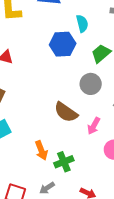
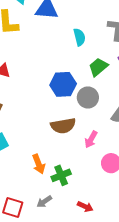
blue hexagon: (63, 44) -> (63, 84), moved
brown semicircle: (66, 112) -> (63, 126), turned -45

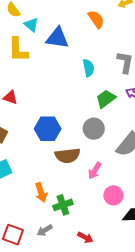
blue hexagon: (63, 84) -> (48, 129), moved

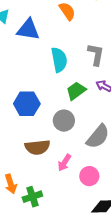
cyan semicircle: (88, 68) -> (59, 60), size x1.4
blue hexagon: (48, 129) -> (27, 104), moved
pink circle: (113, 195) -> (89, 176), moved

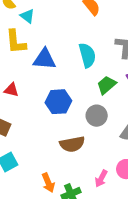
blue triangle: (28, 30) -> (44, 59), moved
pink arrow: (64, 163) -> (101, 179), moved

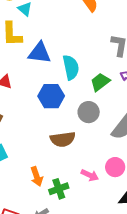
cyan semicircle: (87, 55) -> (71, 67), moved
pink arrow: (101, 179) -> (90, 175), turned -96

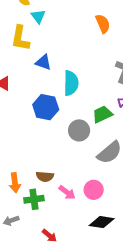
blue triangle: (40, 53) -> (43, 62), size x0.7
green trapezoid: (100, 82) -> (102, 114), moved
brown semicircle: (63, 139) -> (45, 177), moved, size x0.7

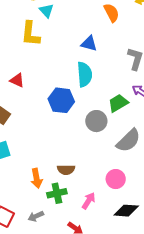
blue triangle: (43, 62) -> (89, 44), moved
pink arrow: (67, 192) -> (89, 201), moved, turned -90

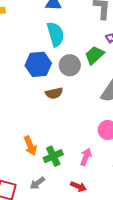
gray circle: (96, 121) -> (70, 65), moved
brown semicircle: (66, 170) -> (54, 93), moved

